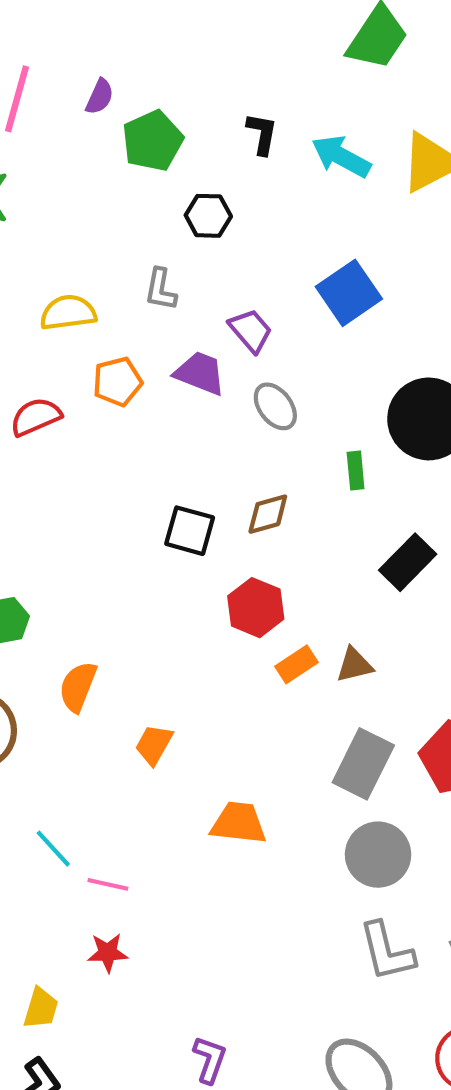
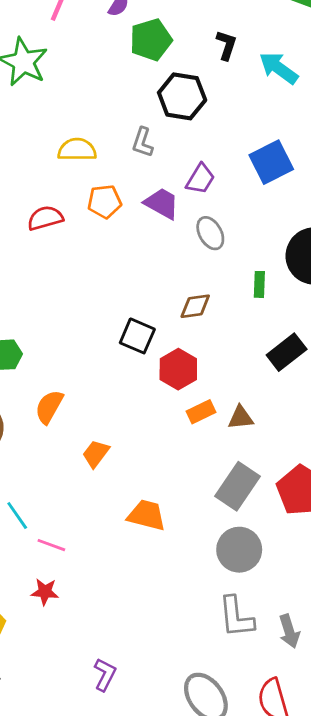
black hexagon: (208, 216) -> (182, 96), size x1.5
purple trapezoid: (251, 331) -> (200, 179), turned 64
black square: (190, 531) -> (137, 336), moved

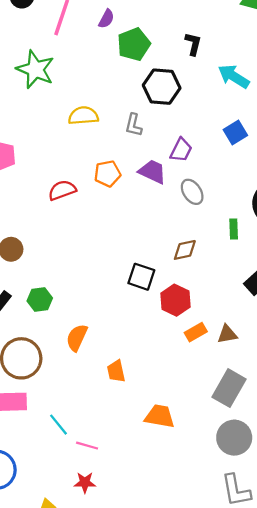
cyan arrow: (279, 68) -> (234, 76), moved
yellow semicircle: (77, 150) -> (83, 116), moved
blue square: (271, 162) -> (235, 133), size x0.7
orange trapezoid: (96, 454) -> (116, 371), turned -45

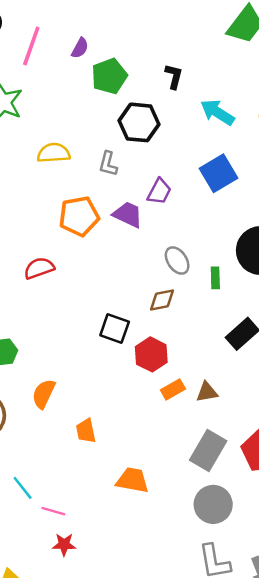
blue square: (235, 133) -> (218, 173), size x1.4
orange pentagon: (107, 174) -> (79, 216), size x1.4
red semicircle: (62, 190) -> (39, 268), moved
gray ellipse: (192, 192) -> (177, 260), moved
red star: (85, 483) -> (64, 544), moved

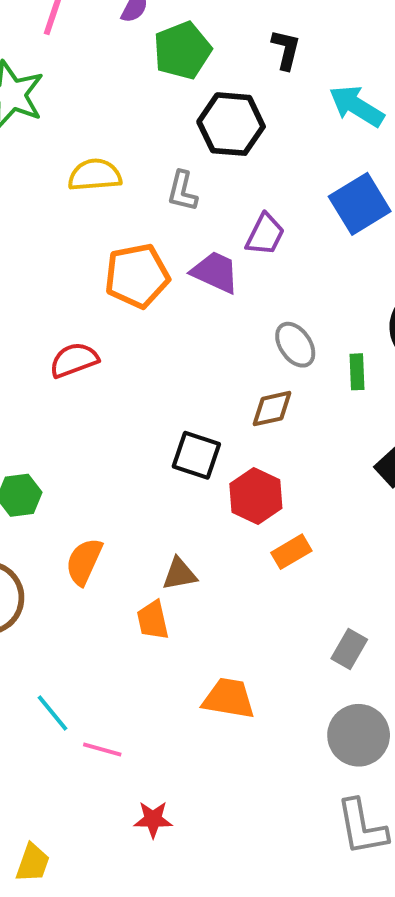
brown triangle: (207, 392) -> (179, 574), moved
gray rectangle: (208, 451) -> (349, 649), size x0.6
red star: (64, 544) -> (153, 819), moved

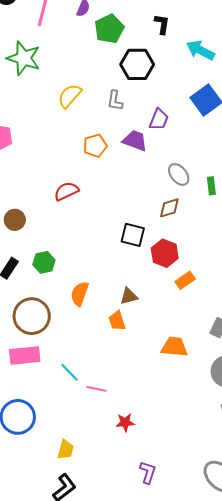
yellow semicircle: (95, 175) -> (70, 96), turned -40
orange pentagon: (137, 276) -> (95, 146), size x0.7
orange trapezoid: (229, 698) -> (174, 347), moved

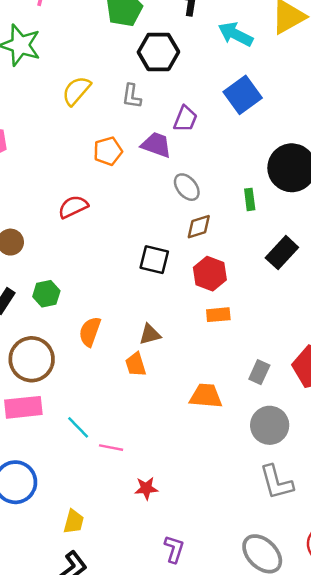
gray ellipse: (179, 174) -> (187, 187), moved
red hexagon: (165, 253) -> (210, 274), moved
orange rectangle: (185, 280) -> (218, 315), turned 30

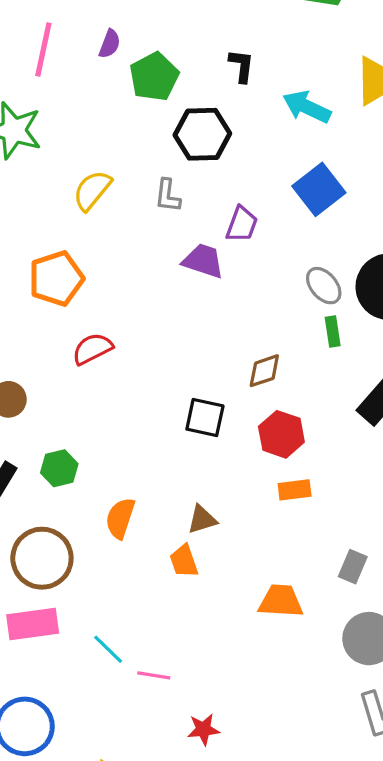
orange pentagon: (108, 151) -> (56, 279), moved, size x1.4
gray ellipse: (187, 187) -> (324, 286), moved

